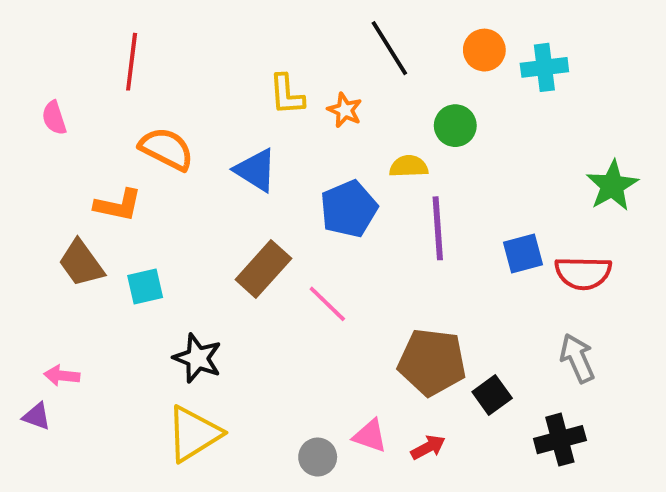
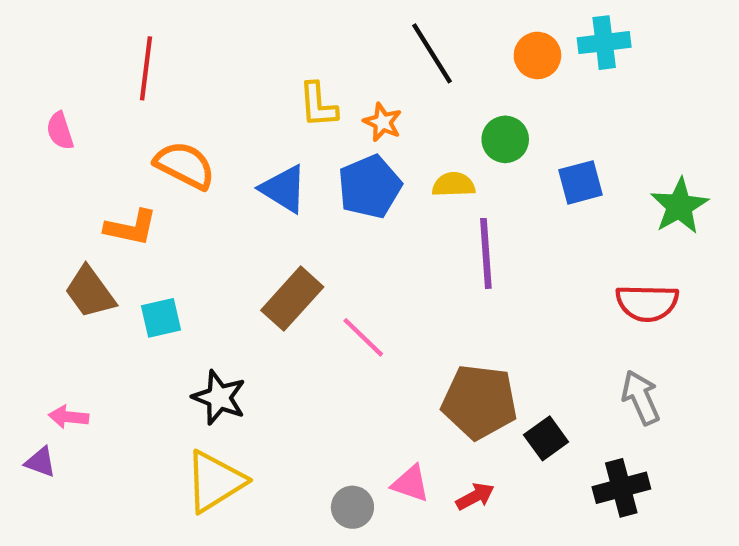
cyan cross: (544, 67) -> (604, 43), moved
blue pentagon: (349, 209) -> (370, 187), moved
blue square: (523, 254) -> (580, 182), moved

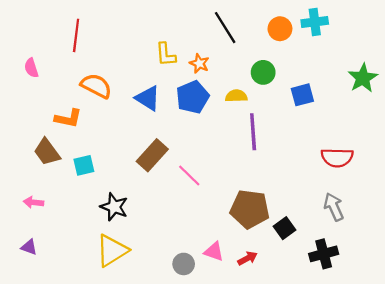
green star: (679, 206) -> (363, 78), moved
pink arrow: (69, 417) -> (34, 202), moved
purple triangle: (41, 462) -> (29, 247), moved

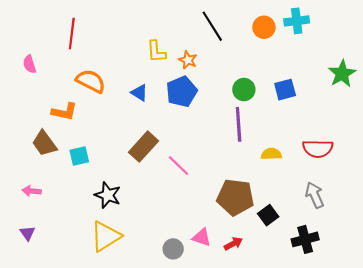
green circle: (263, 72) -> (244, 90), moved
yellow semicircle: (236, 96) -> (271, 154), moved
blue triangle: (148, 98) -> (139, 93), size x0.7
purple triangle: (29, 247) -> (27, 233), turned 35

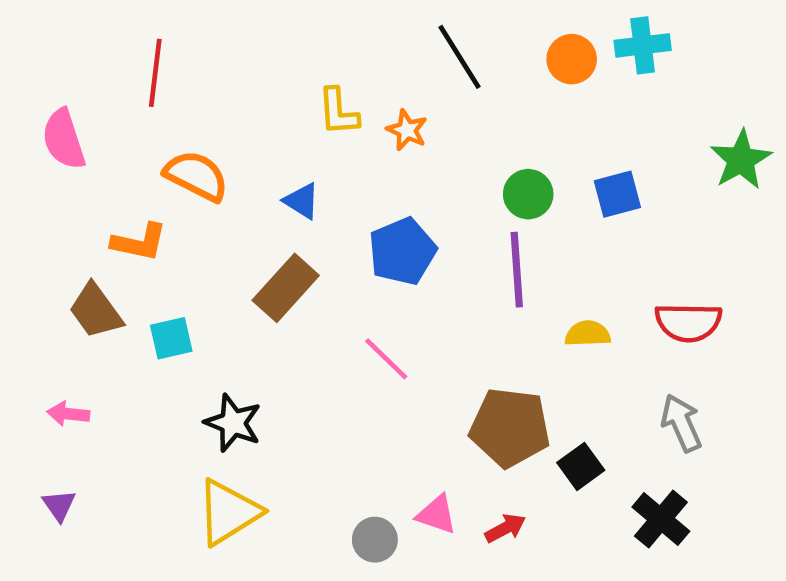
pink semicircle: (30, 64) -> (64, 139), size x1.5
blue pentagon: (182, 92) -> (402, 251), moved
brown rectangle: (144, 147) -> (286, 288), moved
black cross: (305, 239) -> (661, 519), turned -35

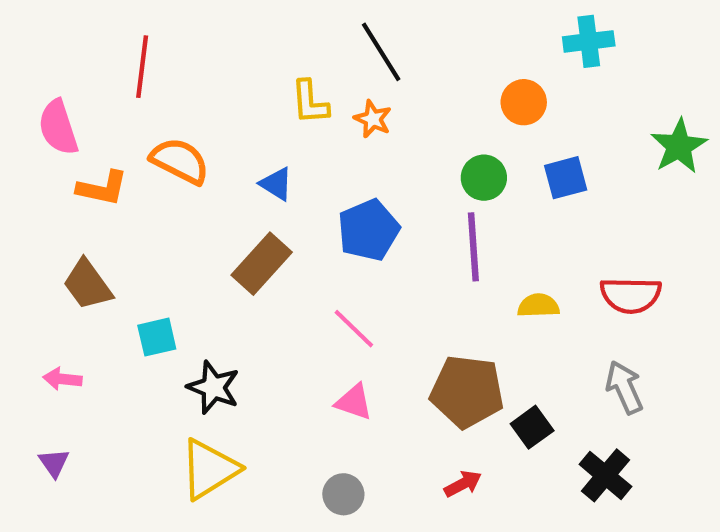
black line: (460, 57) -> (381, 52), moved
orange circle: (572, 59) -> (524, 102), moved
orange L-shape: (139, 242) -> (102, 188), moved
cyan square: (171, 338) -> (157, 337), moved
pink triangle: (437, 514) -> (354, 402), moved

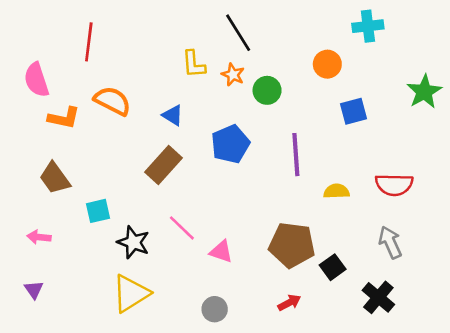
green circle: (484, 178) -> (267, 90), moved
pink line: (354, 329) -> (182, 228), moved

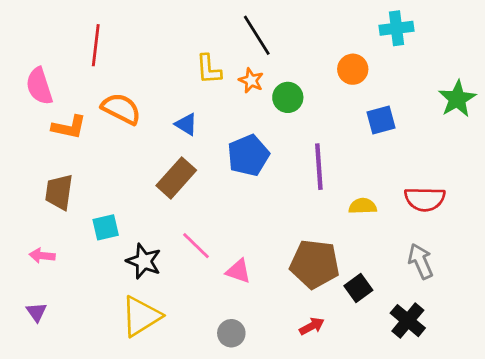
brown trapezoid: (55, 178) -> (59, 192), turned 44

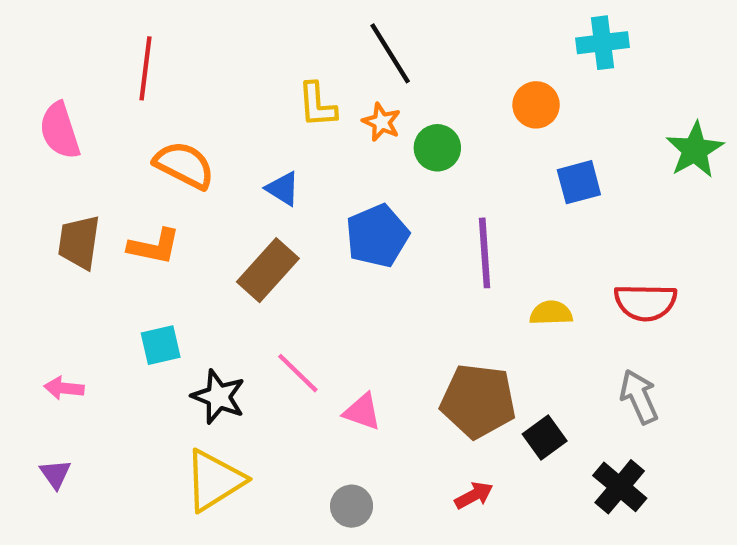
orange L-shape: (69, 127) -> (154, 246), moved
brown trapezoid: (59, 192) -> (79, 242), moved

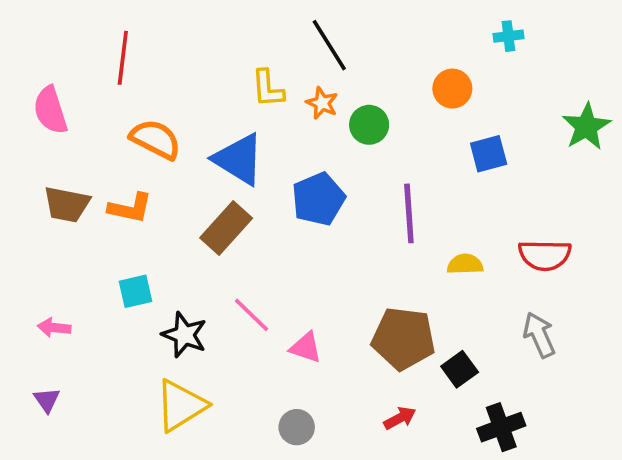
cyan cross: (603, 43) -> (508, 36), size x0.7
blue triangle: (283, 189) -> (239, 159), size x1.8
brown trapezoid: (79, 242) -> (67, 204), turned -87
black cross: (620, 487) -> (501, 427), moved, turned 30

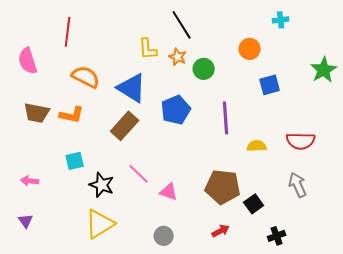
black cross: (501, 427) -> (277, 236), size x0.7

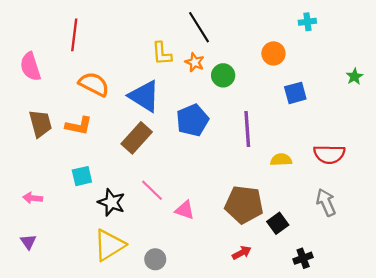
green star: (324, 70) -> (354, 76), size x0.6
brown trapezoid: (37, 113) -> (40, 124), turned -116
gray circle: (164, 236) -> (155, 259), moved

